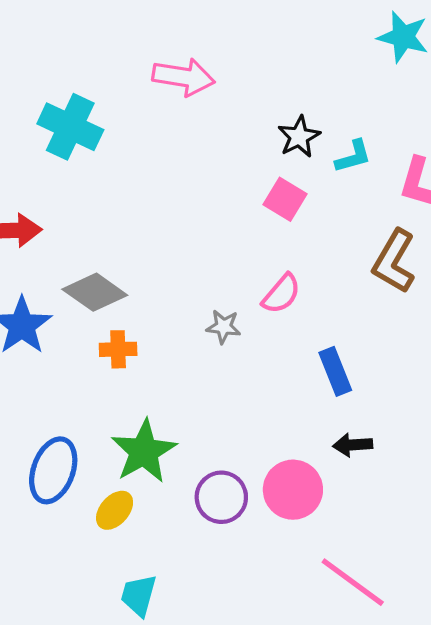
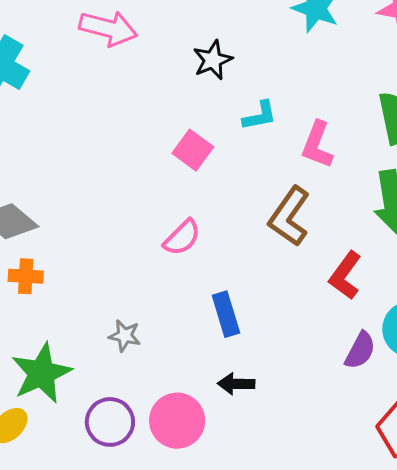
black star: (299, 137) -> (213, 60), moved
gray star: (223, 327) -> (125, 336), moved

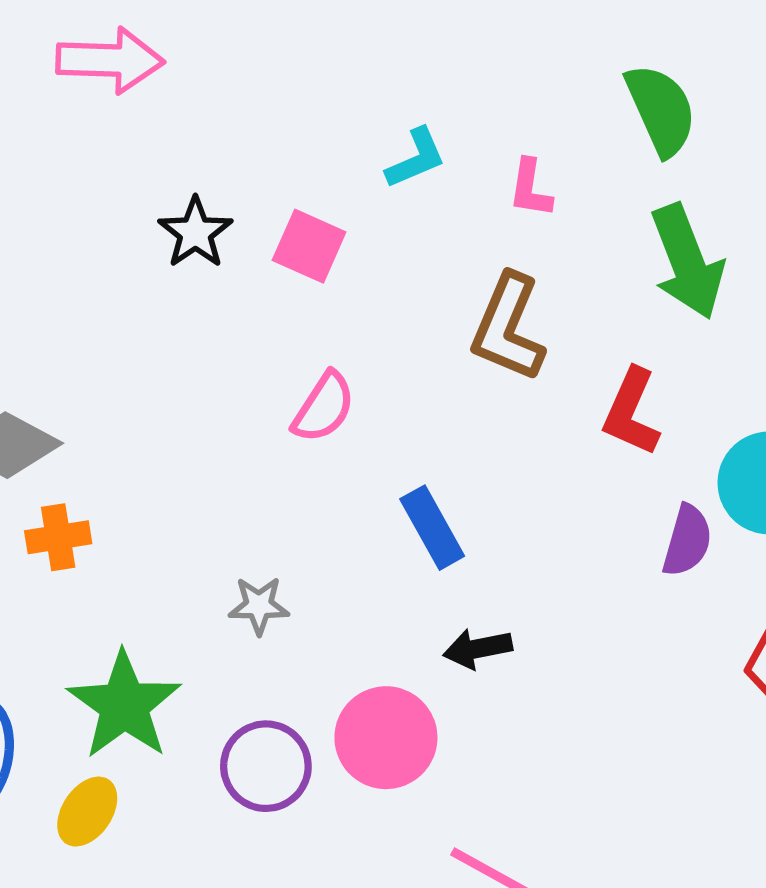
black star: (213, 60) -> (195, 233), moved
pink L-shape: (317, 145) -> (530, 188), size x0.7

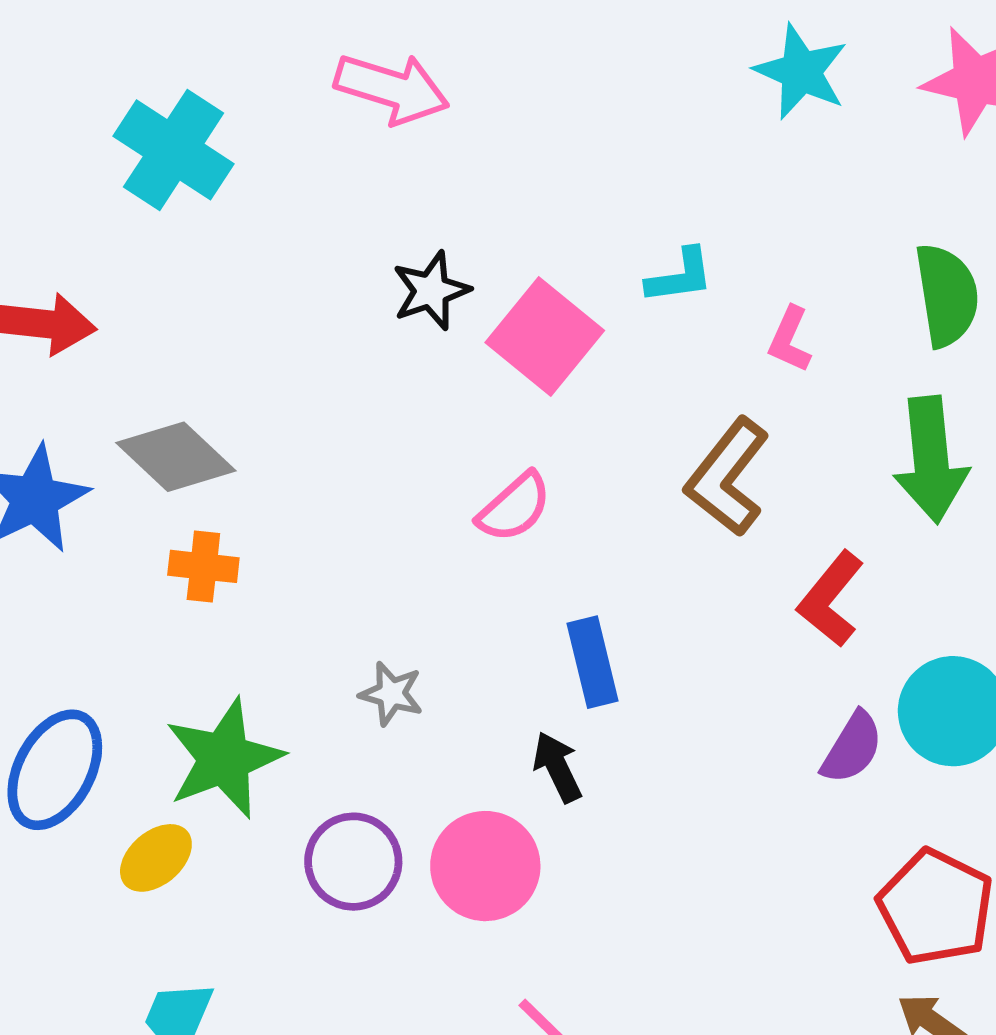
pink square: (309, 246) -> (545, 337), size x1.4
black arrow: (478, 649) -> (557, 767), moved, turned 60

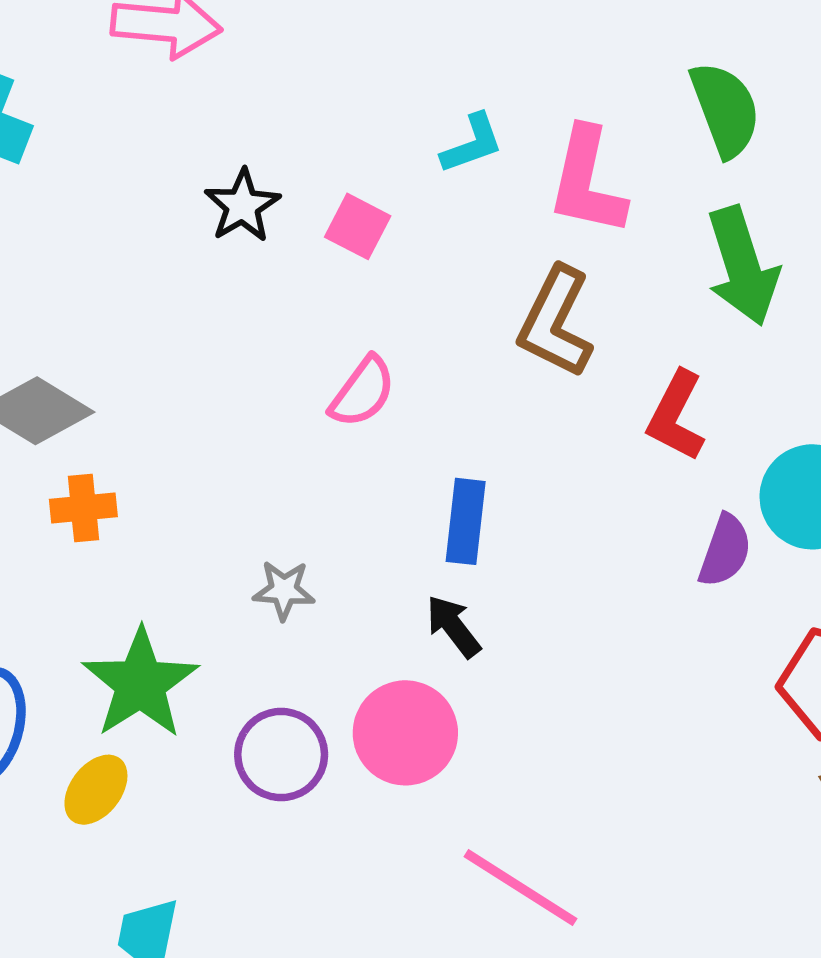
pink square: (545, 337) -> (358, 226), size x0.6
pink L-shape: (790, 339) -> (587, 181), size x1.8
blue rectangle: (592, 662) -> (466, 521), turned 32

